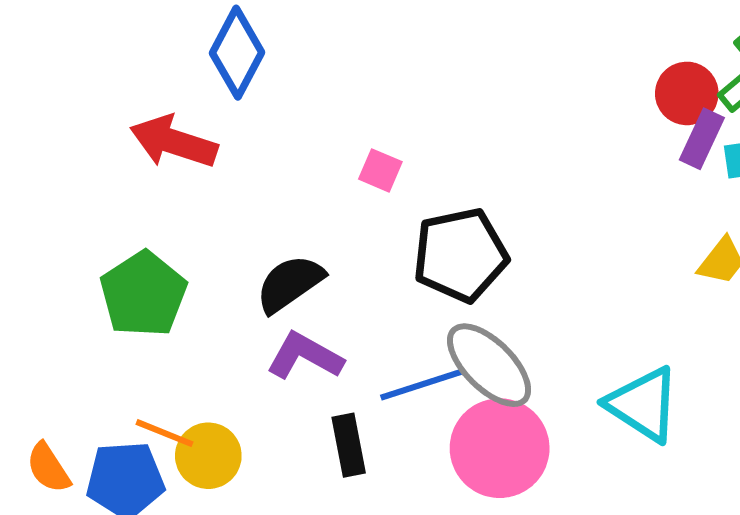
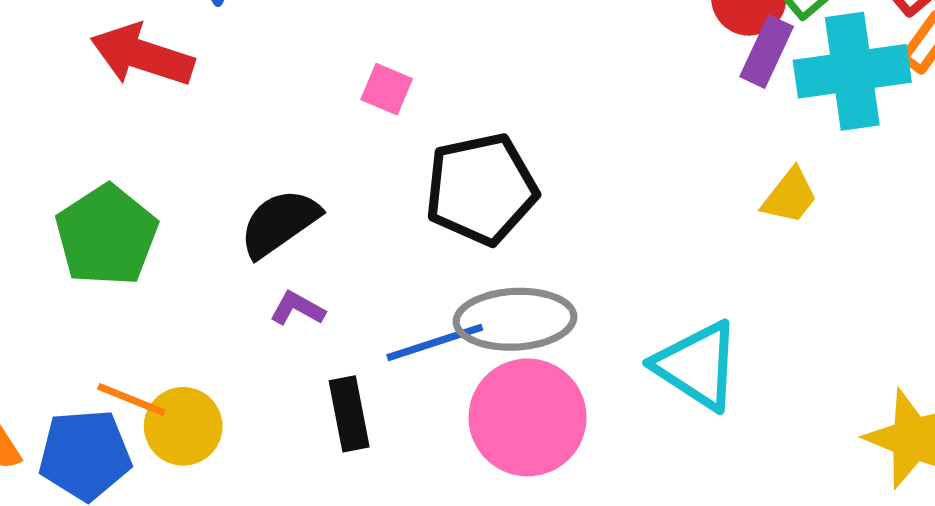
purple L-shape: (305, 356) -> (297, 309), size x0.6
gray ellipse: (489, 365) -> (515, 319), turned -48

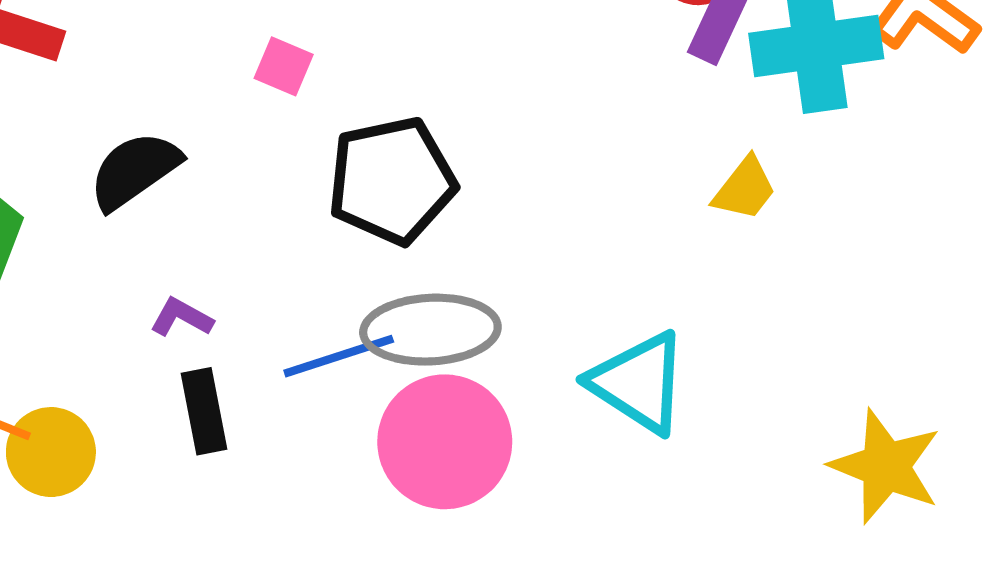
black semicircle: (280, 223) -> (135, 170), moved
black rectangle: (349, 414) -> (204, 411), moved

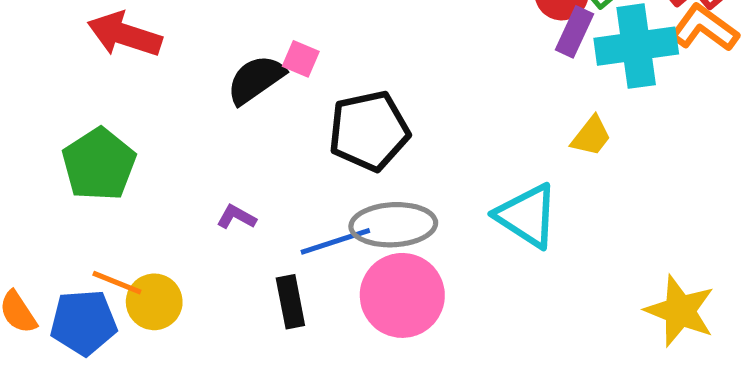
black semicircle: (135, 170) -> (256, 79), moved
cyan triangle: (639, 383) -> (527, 216), moved
black rectangle: (204, 411) -> (290, 302), moved

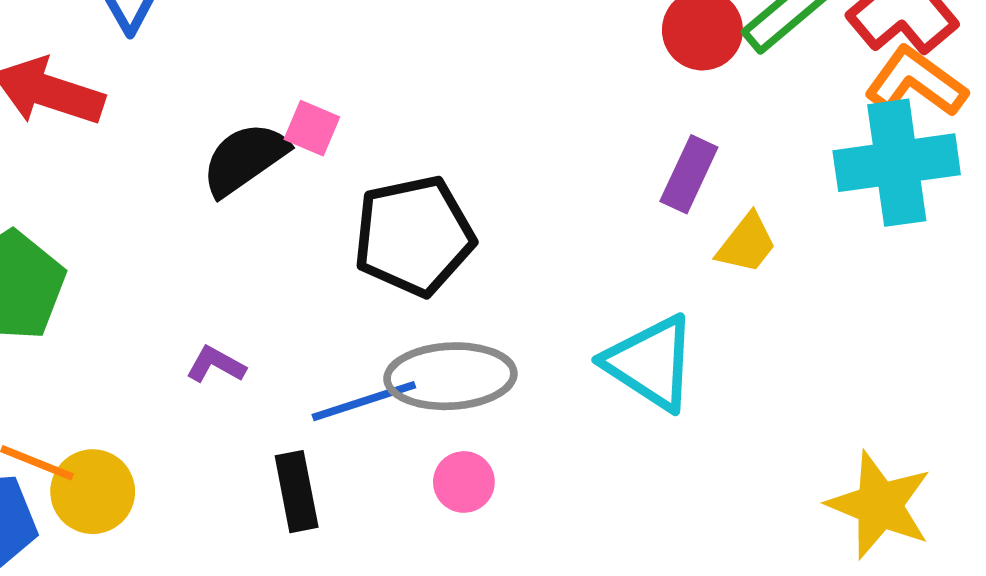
purple rectangle: (574, 32) -> (689, 174), moved
cyan cross: (636, 46) -> (897, 163), moved
pink circle: (402, 295) -> (464, 482), size x0.5

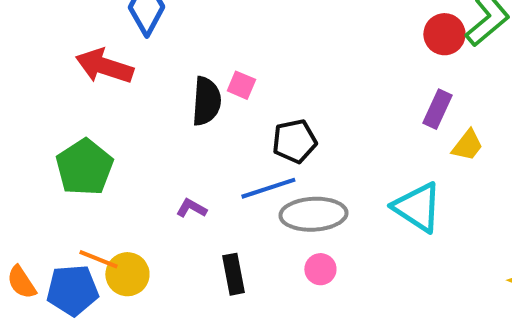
black semicircle: (245, 159) -> (206, 101), turned 129
black pentagon: (414, 236) -> (294, 141), size x0.7
blue line: (364, 401) -> (268, 188), moved

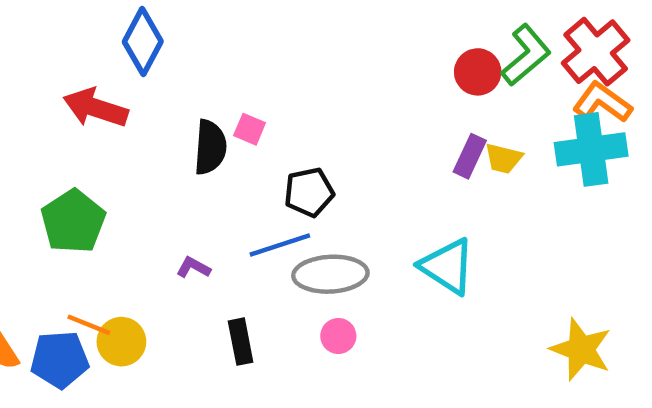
yellow trapezoid: (467, 145) -> (503, 158), moved, turned 66

